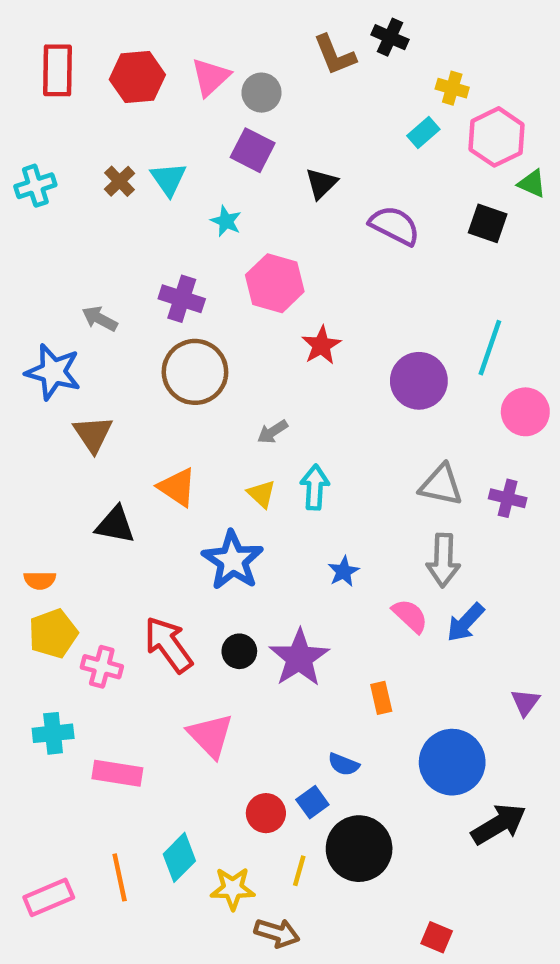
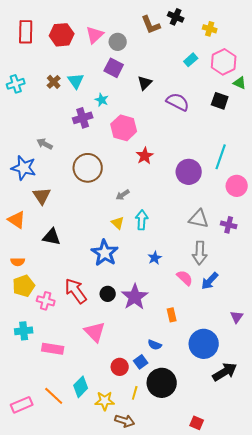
yellow cross: (452, 88) -> (210, 29), moved
purple cross: (182, 299) -> (83, 118), moved, turned -36
orange triangle: (177, 487) -> (17, 220), moved
orange line: (120, 877) -> (54, 396), turned -35

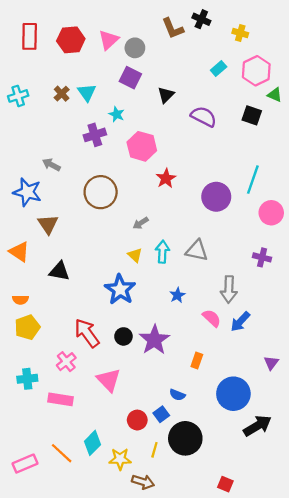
gray triangle: (199, 219) -> (197, 251), moved
pink cross: (46, 301) -> (66, 362), moved, turned 36
orange rectangle: (172, 315) -> (197, 360), turned 32

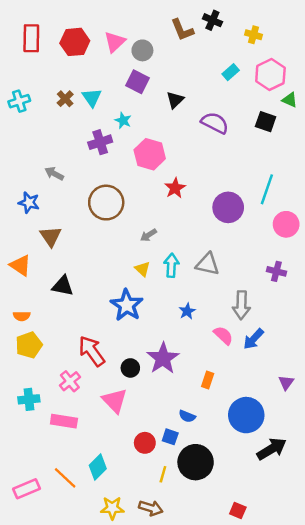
blue star: (27, 192) -> (29, 203), size x0.7
black circle: (123, 336) -> (130, 368), moved
blue square: (161, 414) -> (170, 437), turned -35
yellow star: (120, 459) -> (112, 508), moved

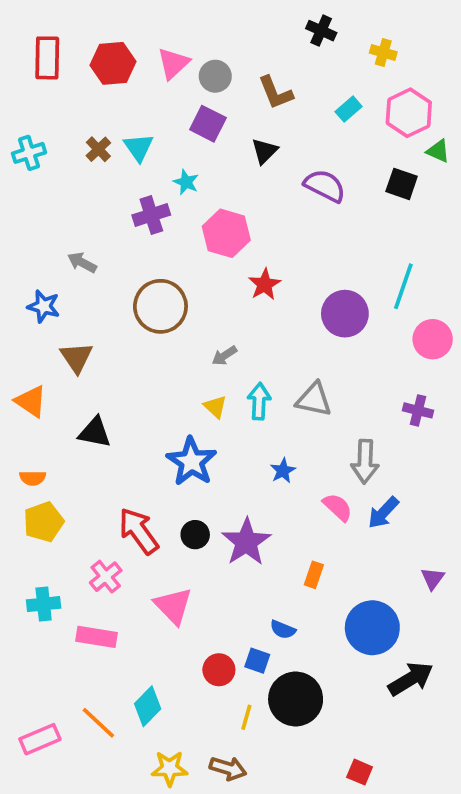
brown L-shape: (182, 30) -> (276, 93), moved
black circle: (130, 368) -> (195, 535), moved

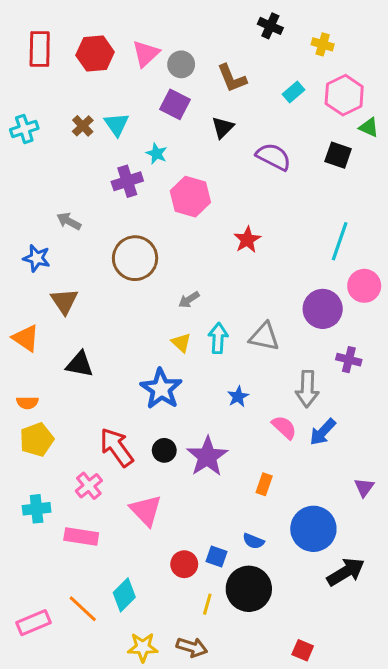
red star: (265, 284) -> (247, 240), moved
purple circle: (345, 314) -> (323, 309), moved
purple cross: (418, 410) -> (349, 360), moved
blue semicircle: (283, 630) -> (253, 541), moved

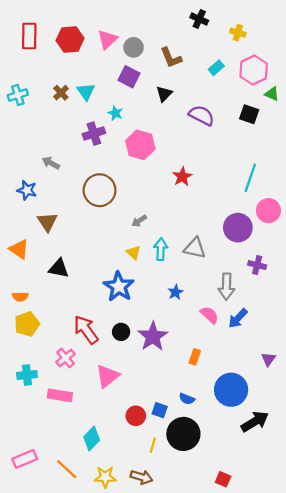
pink triangle: (146, 510) -> (107, 376), turned 35
orange line: (83, 609) -> (67, 469), moved

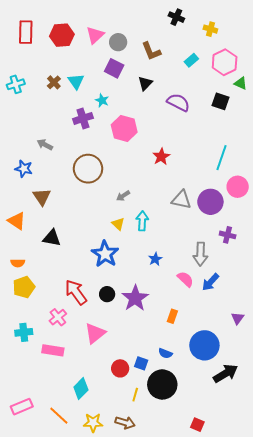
gray triangle: (195, 248) -> (181, 200), moved

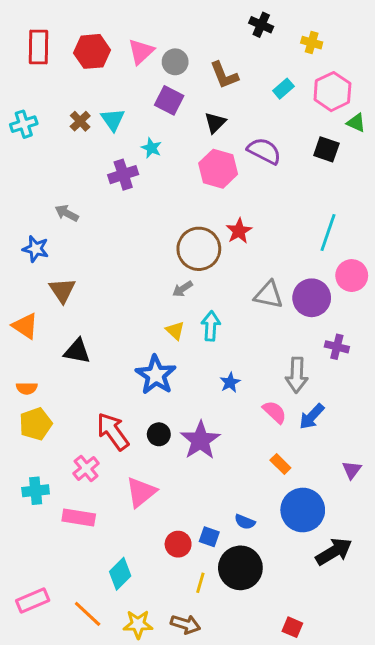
pink hexagon: (124, 129) -> (218, 169), moved
brown circle: (88, 169) -> (199, 249), moved
orange rectangle: (172, 316) -> (280, 464), moved, turned -64

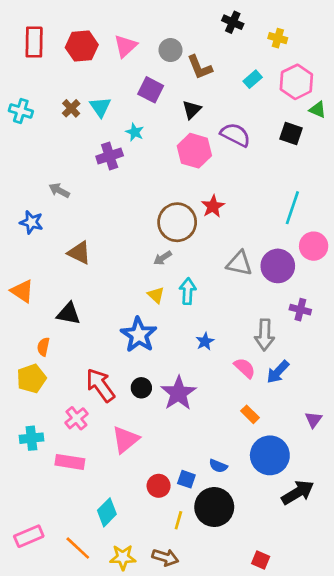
gray circle: (175, 62) -> (171, 50), moved
cyan cross: (24, 124) -> (21, 111), turned 35
brown triangle: (62, 290) -> (79, 253), moved, turned -30
orange semicircle: (27, 388) -> (43, 347), moved, turned 102

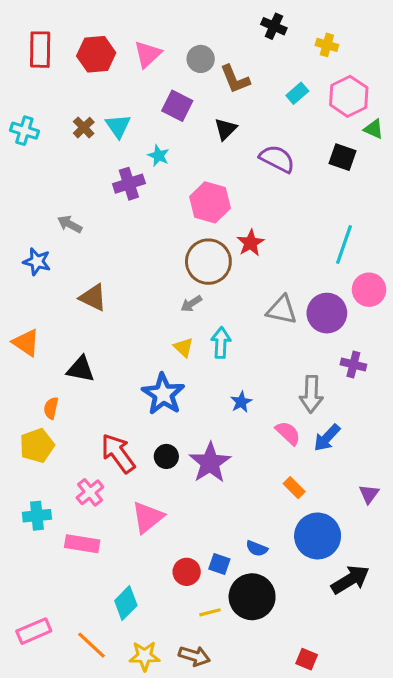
pink hexagon: (194, 151) -> (210, 202), moved
yellow line: (178, 520) -> (210, 612), turned 60

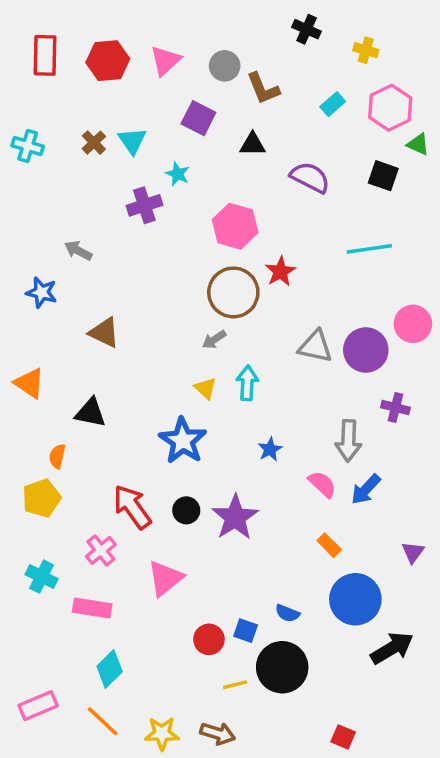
black triangle: (226, 129) -> (253, 144), turned 45
cyan line: (344, 244) -> (369, 249), moved, turned 63
cyan cross: (37, 516) -> (42, 577), turned 32
cyan diamond: (126, 603) -> (110, 669), moved

